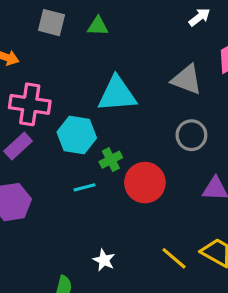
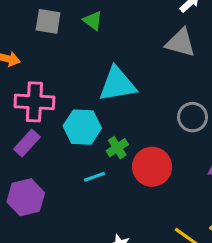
green triangle: (98, 26) -> (93, 21), turned 40
gray triangle: (187, 80) -> (181, 43), moved

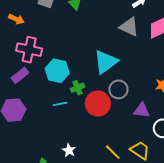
cyan triangle: (117, 84) -> (106, 62), moved, turned -36
gray circle: (193, 117) -> (119, 89), moved

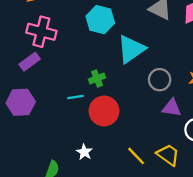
cyan hexagon: (57, 71) -> (100, 20), moved
gray circle: (119, 89) -> (160, 80), moved
red circle: (98, 104) -> (104, 111), moved

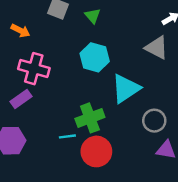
green cross: (97, 78) -> (90, 118), size x1.6

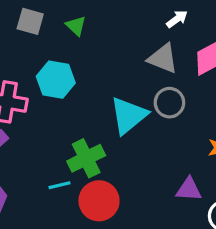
cyan hexagon: (95, 57) -> (56, 80), moved
gray circle: (154, 121) -> (169, 103), moved

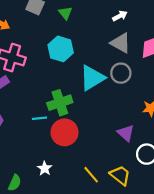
white arrow: (177, 19) -> (120, 16), moved
cyan hexagon: (56, 80) -> (61, 49), moved
purple triangle: (189, 189) -> (126, 133), turned 30

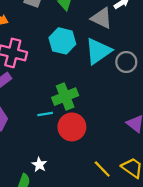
gray triangle: (121, 43) -> (102, 18), moved
cyan triangle: (92, 78) -> (98, 51), moved
white star: (45, 168) -> (39, 165), moved

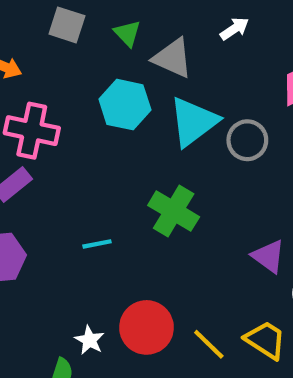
gray triangle: (102, 18) -> (173, 58), moved
green cross: (65, 97) -> (174, 211), moved, turned -35
red circle: (72, 127) -> (146, 327), moved

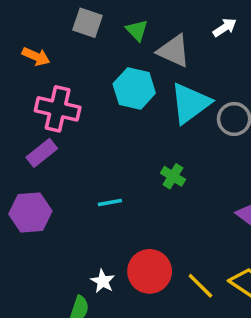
green cross: (174, 211) -> (173, 176), size x0.6

